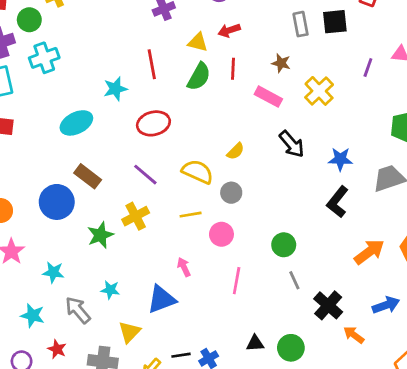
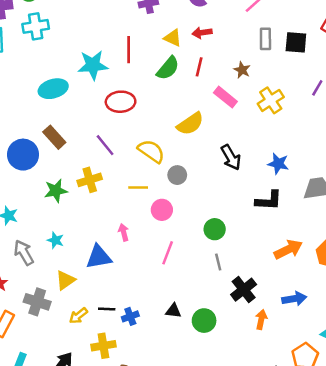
cyan star: (115, 89) -> (93, 65), size x1.4
black arrow: (292, 144) -> (231, 157), moved
yellow semicircle: (236, 151) -> (190, 124), moved, size x1.6
black L-shape: (337, 202) -> (269, 201), turned -136
orange arrow: (354, 335) -> (261, 320), turned 54

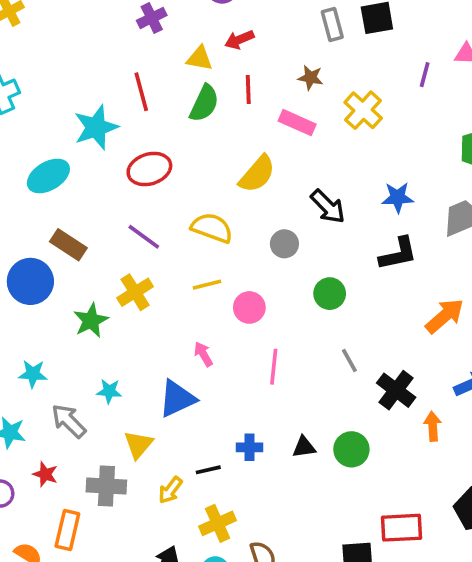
gray circle: (177, 175) -> (284, 244), moved
green circle: (215, 229) -> (330, 294), moved
blue cross: (130, 316) -> (250, 447), moved, turned 35

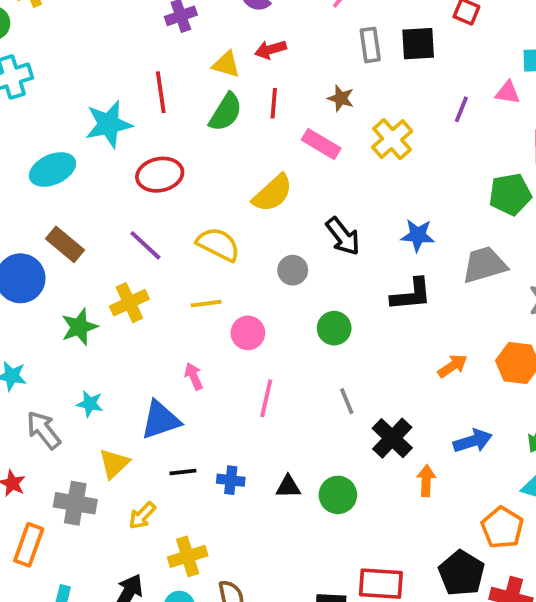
orange arrow: (445, 316) -> (453, 366), size x0.7
black line: (208, 470) -> (183, 472), moved

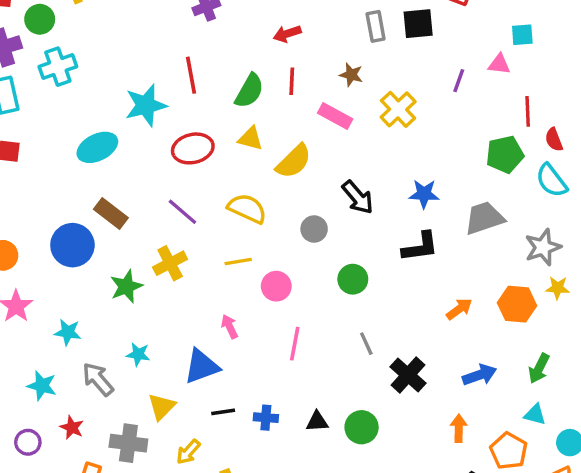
yellow triangle: (226, 64) -> (251, 139), moved
orange arrow: (426, 481) -> (459, 428), moved

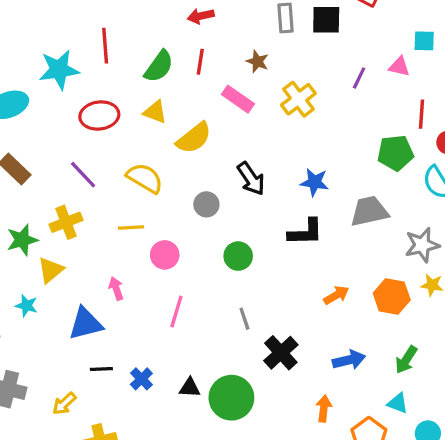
yellow triangle: (162, 407) -> (51, 270), moved
blue cross: (266, 418) -> (141, 379), turned 35
green circle: (362, 427) -> (231, 398), size x1.4

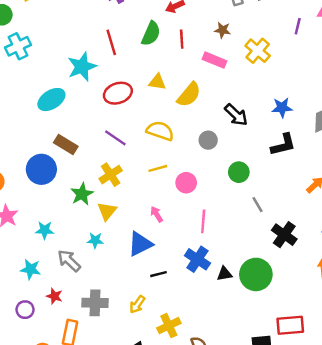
green semicircle: (159, 66) -> (151, 34), moved
gray line: (244, 319) -> (257, 205), moved
blue cross: (141, 379) -> (197, 259), moved, size x1.5

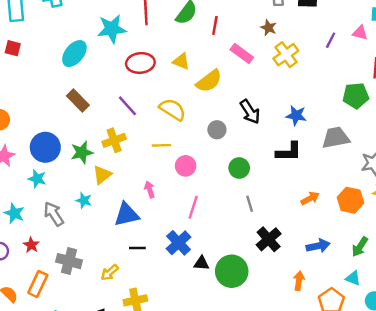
brown star: (223, 30) -> (269, 28), moved
cyan ellipse: (51, 100) -> (74, 54), turned -32
blue circle: (41, 169) -> (45, 147), moved

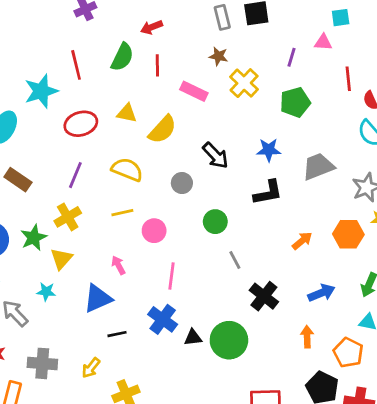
green pentagon: (356, 96) -> (295, 102), moved
purple line: (127, 106) -> (75, 175), turned 75

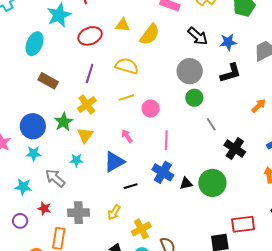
black arrow: (215, 156) -> (198, 36), moved
gray circle: (182, 183) -> (190, 71), moved, size x1.6

